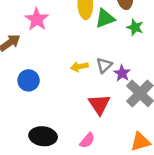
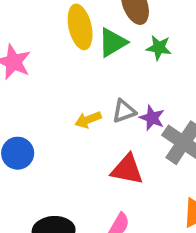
gray triangle: (104, 65) -> (124, 111), turned 35
red triangle: (99, 104) -> (127, 169), turned -35

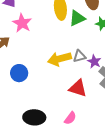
yellow arrow: (88, 120) -> (59, 59), size x1.6

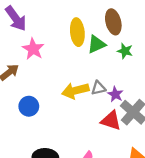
red triangle: (78, 88) -> (111, 121), moved

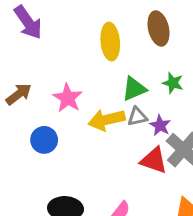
green triangle: (96, 44) -> (134, 89), moved
pink star: (33, 49) -> (68, 98), moved
green star: (125, 51) -> (173, 83), moved

